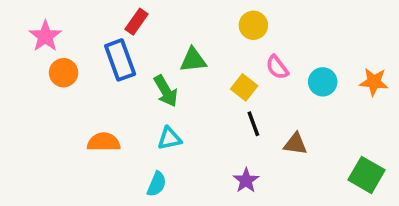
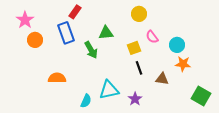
orange star: (374, 82) -> (183, 64), moved
yellow square: (244, 87) -> (134, 48), turned 32
cyan triangle: (169, 138) -> (109, 90), moved, size x1.5

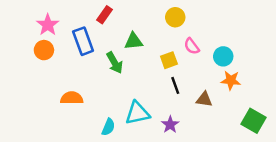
red rectangle: (75, 12) -> (105, 15), moved
pink star: (25, 20) -> (48, 25), moved

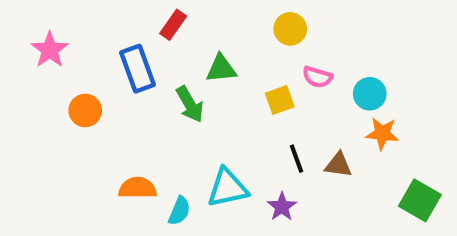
pink star: (48, 25) -> (50, 50), moved
pink semicircle: (192, 46) -> (317, 77), turned -36
orange circle: (44, 50) -> (85, 110), moved
black line: (175, 85) -> (296, 159), moved
orange semicircle: (72, 98) -> (138, 188), moved

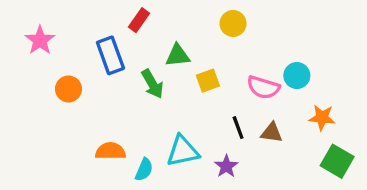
pink semicircle: (317, 77) -> (263, 87), moved, size x1.4
yellow square: (280, 100) -> (208, 81), moved
orange star: (382, 134) -> (322, 118), moved

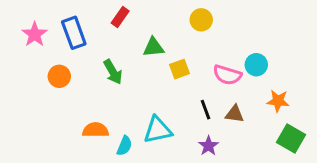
blue rectangle: (110, 55) -> (74, 33), moved
green arrow: (152, 84) -> (113, 72), moved
purple star: (226, 166) -> (208, 146), moved

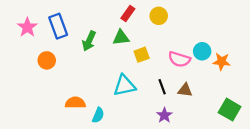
red rectangle: (120, 17) -> (128, 14), moved
green arrow: (113, 72) -> (89, 41), moved, turned 54
orange star: (278, 101) -> (222, 62), moved
cyan triangle: (158, 130) -> (124, 86), moved

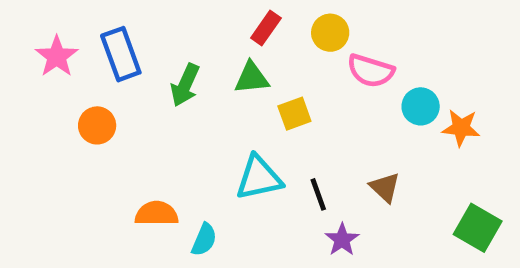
pink semicircle: (179, 59) -> (371, 71), moved
black line: (162, 87) -> (318, 194), moved
brown triangle: (185, 90) -> (385, 187), turned 35

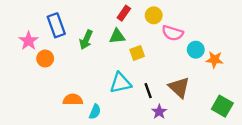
pink star: (57, 56) -> (29, 41), moved
brown triangle: (385, 187) -> (179, 87), size x1.5

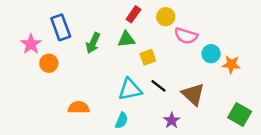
black line: (148, 91) -> (159, 86), moved, turned -32
cyan semicircle: (95, 112) -> (122, 120), moved

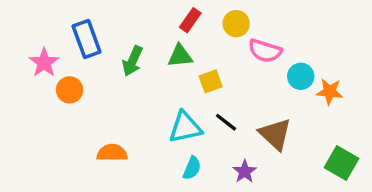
cyan semicircle: (122, 120) -> (192, 168), moved

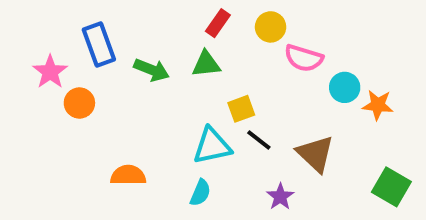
green arrow: (132, 61) -> (152, 70), turned -92
yellow square: (211, 81) -> (241, 109), moved
cyan semicircle: (192, 168) -> (200, 193), moved

